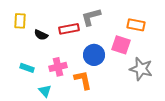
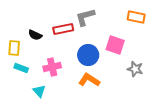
yellow rectangle: (20, 21) -> (14, 48), moved
orange rectangle: (136, 25) -> (136, 17), moved
gray star: (141, 69) -> (135, 69), size x0.7
orange L-shape: (83, 80) -> (89, 80), moved, turned -45

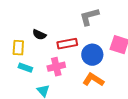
red rectangle: (63, 29) -> (67, 44), moved

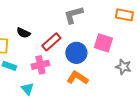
red rectangle: (67, 44) -> (51, 42), turned -30

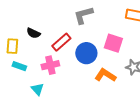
orange L-shape: (77, 78) -> (105, 75), moved

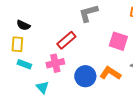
black semicircle: (33, 33) -> (23, 25), moved
blue circle: (86, 53) -> (85, 76), moved

